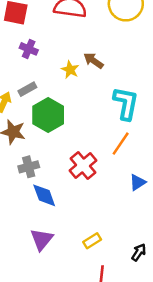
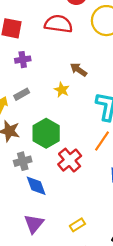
purple cross: (29, 49) -> (23, 60), turned -32
yellow star: (70, 70) -> (62, 90), moved
green hexagon: (48, 115) -> (46, 133), moved

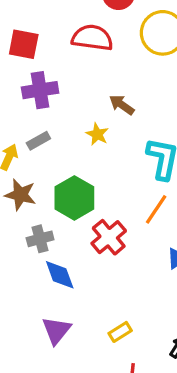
purple cross: (23, 60) -> (40, 90), size x1.5

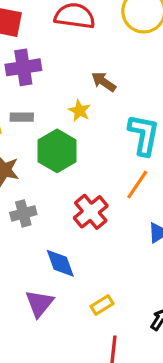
gray rectangle: (38, 141) -> (22, 117), turned 30
green hexagon: (74, 198) -> (57, 151), moved
blue diamond: (60, 275) -> (60, 263), moved

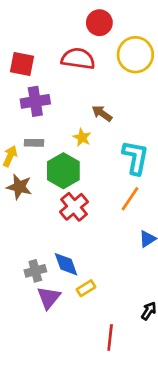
red cross: (91, 212) -> (74, 207), moved
gray cross: (23, 213) -> (35, 271), moved
yellow rectangle: (102, 305) -> (86, 288), moved

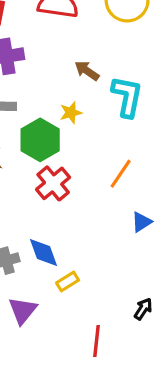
yellow star: (82, 137) -> (71, 113), moved, turned 30
cyan L-shape: (135, 157) -> (127, 97), moved
purple triangle: (49, 298) -> (23, 310), moved

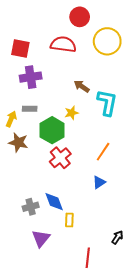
blue triangle: (142, 222) -> (99, 182), moved
yellow rectangle: (68, 282) -> (69, 220), turned -56

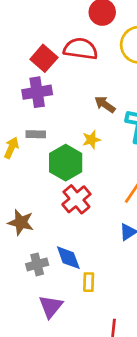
red square: (20, 48) -> (44, 58), moved, turned 30
brown star: (18, 142) -> (21, 222), moved

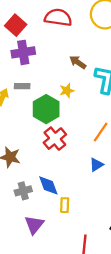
red square: (44, 58) -> (16, 25), moved

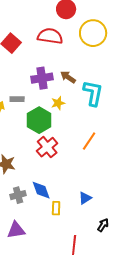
purple cross: (23, 52) -> (42, 78), moved
blue triangle: (96, 165) -> (85, 198), moved
purple triangle: (34, 225) -> (16, 230), moved, turned 42

